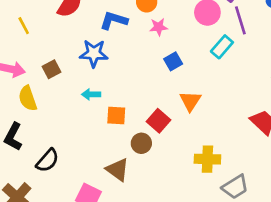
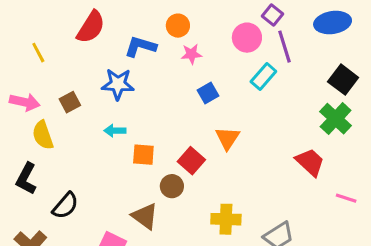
yellow cross: (207, 159) -> (226, 219), moved

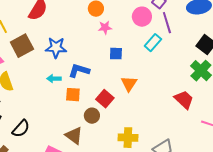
blue L-shape: (140, 47) -> (79, 71), moved
blue square: (208, 93) -> (116, 54), turned 32
brown square: (70, 102) -> (22, 46), moved, size x1.6

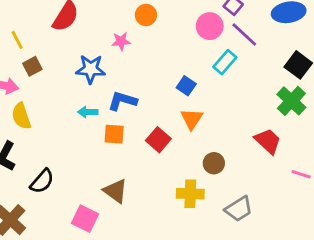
purple line: (167, 23) -> (244, 34), turned -30
pink star: (105, 28) -> (121, 41), moved
brown square: (22, 46) -> (32, 66), moved, size x0.6
blue square: (116, 54) -> (186, 86), moved, turned 32
brown circle: (92, 116) -> (214, 163), moved

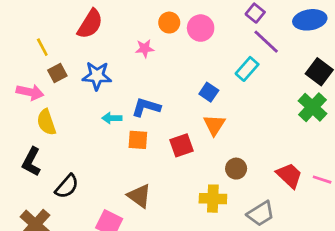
pink circle: (210, 26) -> (201, 28), moved
blue star: (91, 69) -> (97, 76), moved
red square: (158, 140) -> (182, 145), turned 30
red trapezoid: (268, 141) -> (289, 175), moved

